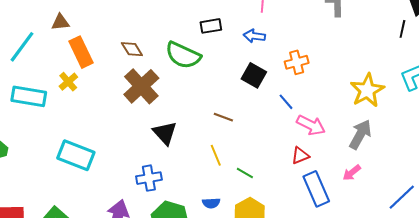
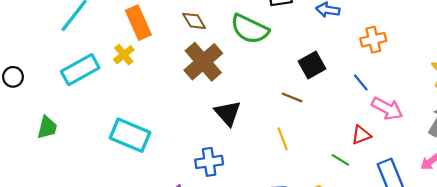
black square: (254, 75) -> (312, 65), moved, turned 30
cyan rectangle: (29, 96) -> (80, 70), turned -40
red triangle: (300, 156) -> (361, 135), moved
green line: (245, 173) -> (340, 160), moved

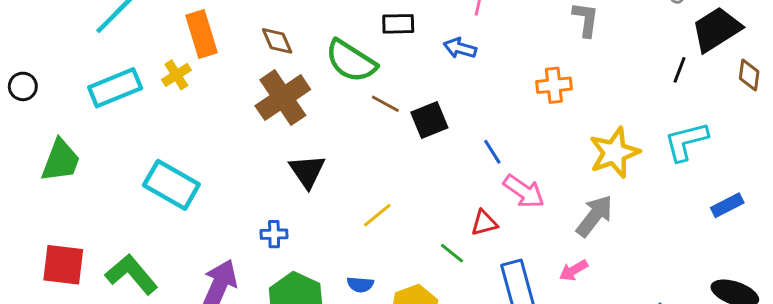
orange cross: (373, 40) -> (554, 85), moved
brown line: (292, 97) -> (385, 104), moved
green trapezoid: (47, 127) -> (61, 160), size x1.4
yellow line: (283, 139) -> (377, 215), turned 65
blue cross: (209, 162) -> (274, 234), size x0.7

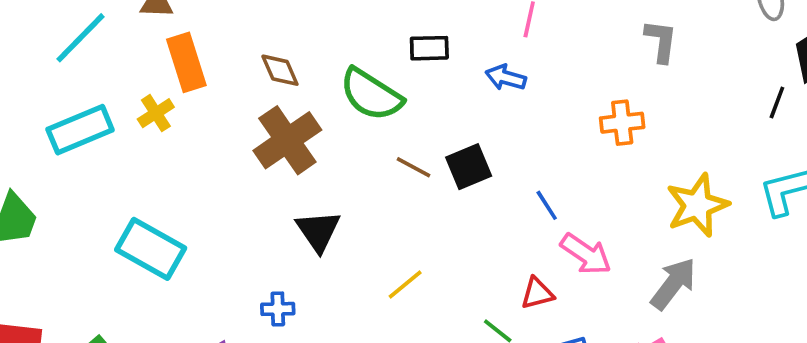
brown line: (385, 104) -> (414, 167), moved

